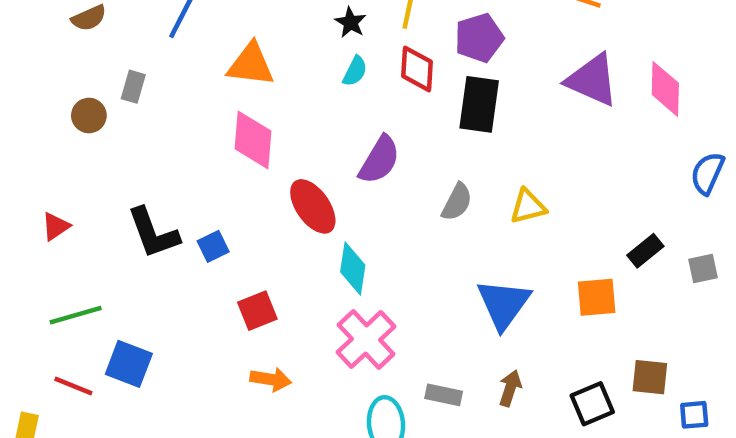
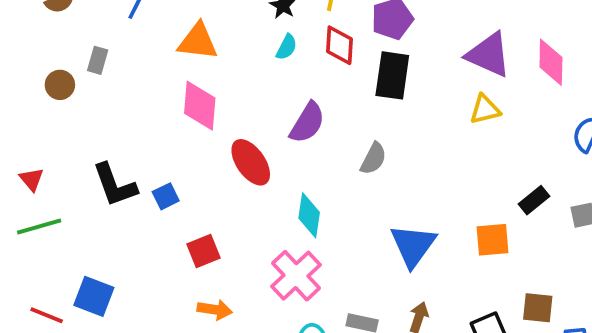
yellow triangle: (528, 206) -> (485, 109), moved
red triangle: (56, 226) -> (32, 179), turned -36
cyan diamond: (353, 268) -> (309, 215), moved
green line: (76, 315) -> (39, 227), moved

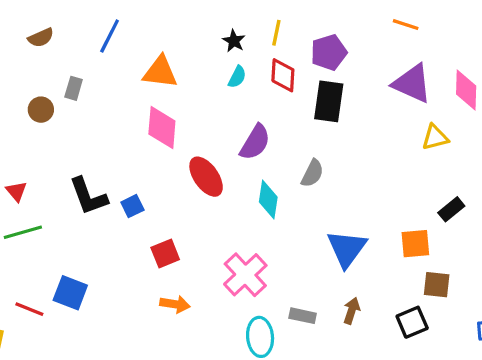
yellow triangle: (485, 109) -> (435, 137), moved
cyan diamond: (309, 215) -> (268, 200), moved
brown square: (538, 308) -> (437, 285), moved

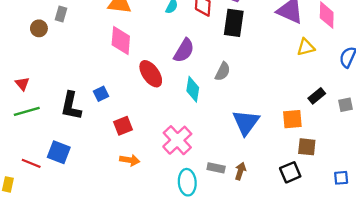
black L-shape: (88, 196) -> (71, 106), moved, turned 32
brown arrow: (352, 311) -> (240, 171), moved

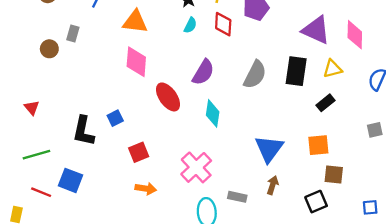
black rectangle: (234, 23) -> (296, 71), moved
gray semicircle: (223, 72) -> (255, 75), moved, size x1.4
black rectangle: (317, 96) -> (325, 103), moved
green line: (27, 111) -> (36, 155), moved
brown arrow: (240, 171) -> (273, 185), moved

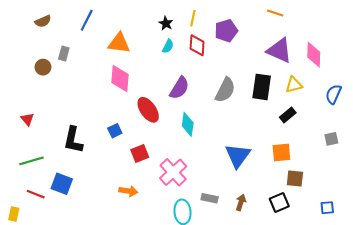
blue square: (115, 118) -> (115, 131), moved
red square: (139, 152) -> (140, 154), moved
brown arrow: (273, 185) -> (241, 202), moved

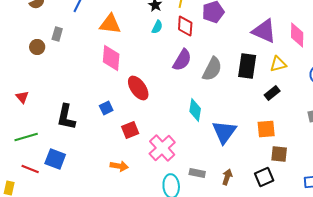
purple semicircle: (179, 88) -> (182, 60), moved
cyan diamond: (188, 124) -> (195, 110), moved

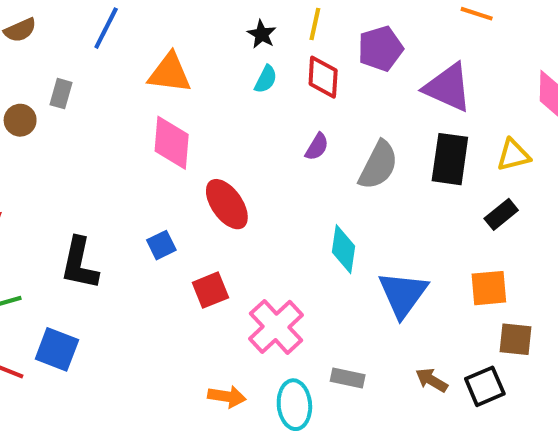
purple triangle: (264, 31) -> (448, 87), moved
purple semicircle: (182, 60) -> (317, 147), size x0.6
orange arrow: (119, 166) -> (227, 397), moved
brown arrow: (227, 177) -> (432, 380), moved, turned -77

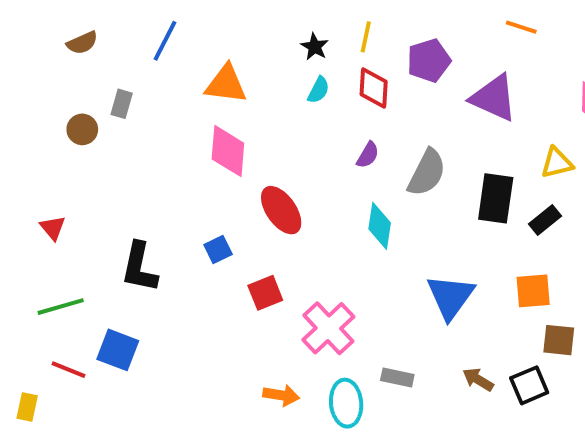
black rectangle: (450, 159) -> (496, 198), moved
cyan diamond: (344, 249) -> (380, 226), moved

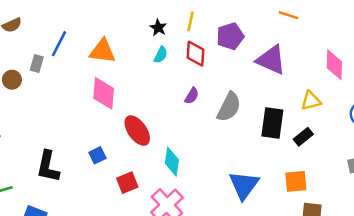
blue line: (165, 41) -> (59, 44), moved
cyan diamond: (380, 226) -> (172, 162), moved

